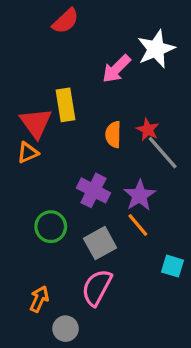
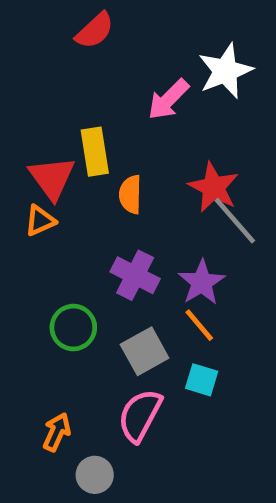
red star: (148, 130) -> (214, 187), size x1.5
orange semicircle: (113, 135) -> (130, 194), moved
cyan square: (172, 266) -> (202, 380), moved

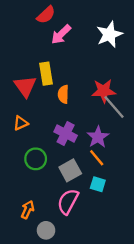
pink arrow: (168, 99) -> (61, 34), moved
red star: (214, 187) -> (104, 91), turned -30
orange triangle: (40, 221) -> (21, 123), moved

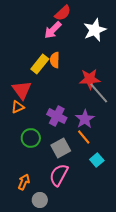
red semicircle: (46, 15) -> (63, 13), moved
yellow rectangle: (46, 74) -> (40, 64), turned 48
red triangle: (25, 86) -> (22, 90), moved
orange semicircle: (63, 94) -> (55, 60), moved
cyan square: (98, 184) -> (97, 160), moved, turned 32

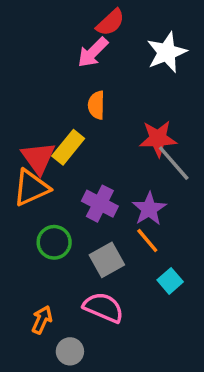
yellow rectangle: (40, 64) -> (68, 147), moved
orange triangle: (18, 107) -> (31, 188), size x1.6
pink semicircle: (59, 175) -> (103, 307), turned 85

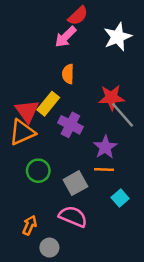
purple cross: (100, 204) -> (70, 125), moved
orange line: (147, 241) -> (104, 169), turned -48

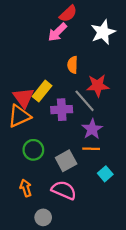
orange semicircle: (68, 74) -> (73, 65), moved
gray line: (123, 115) -> (85, 101), moved
purple cross: (70, 125) -> (62, 110), turned -30
orange arrow: (30, 225) -> (26, 188), moved, turned -42

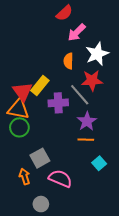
pink arrow: (57, 32) -> (77, 32), moved
white star: (103, 32) -> (97, 54), moved
orange triangle: (19, 116) -> (18, 109), turned 35
green circle: (33, 150) -> (19, 127), moved
gray square: (66, 161) -> (40, 158), moved

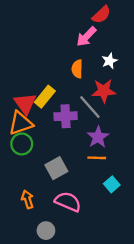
red semicircle: (64, 13) -> (101, 15), moved
white star: (97, 54) -> (109, 61), size x0.6
orange triangle: (18, 109) -> (21, 123), turned -30
gray square: (40, 158) -> (56, 168), moved

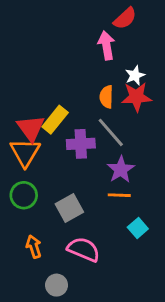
pink arrow: (86, 37) -> (106, 45), turned 125
orange semicircle: (77, 69) -> (106, 97), moved
red star: (104, 91) -> (136, 97), moved
orange triangle: (21, 123) -> (25, 152), turned -40
green circle: (22, 144) -> (24, 195), moved

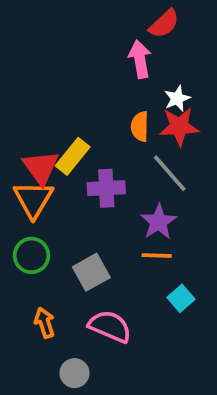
gray line: (111, 132) -> (170, 173), moved

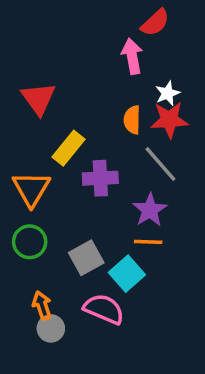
red triangle: (41, 168) -> (38, 99), moved
cyan square: (181, 298) -> (127, 274), moved, size x1.4
gray circle: (74, 373) -> (51, 328), moved

